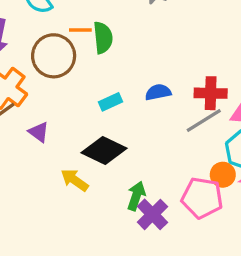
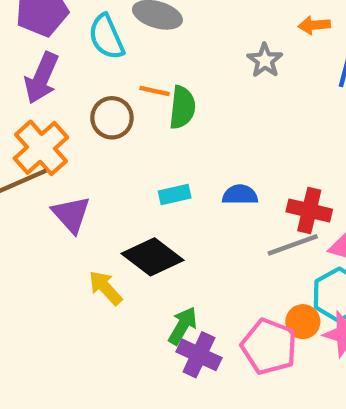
brown circle: (54, 56) -> (112, 118), size x0.7
purple triangle: (39, 132) -> (71, 214), size x1.4
purple cross: (152, 214) -> (199, 355), turned -32

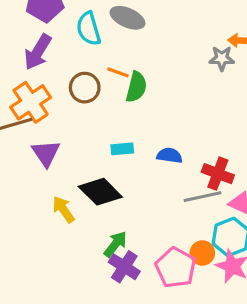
gray star: (265, 60) -> (222, 58), moved, turned 30

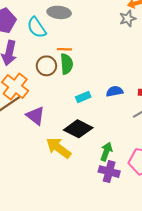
green semicircle: (136, 87) -> (67, 64), moved
yellow arrow: (63, 209) -> (58, 148), size x1.4
green arrow: (115, 244) -> (106, 152), moved

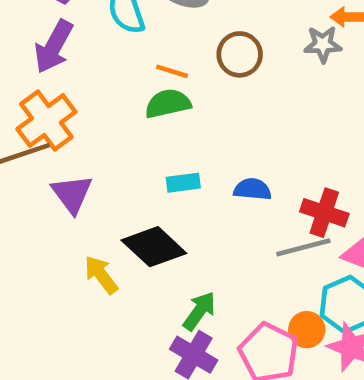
green semicircle: (67, 64) -> (168, 104), turned -114
brown circle: (46, 66) -> (240, 54), moved
yellow arrow: (58, 148) -> (101, 275), size x0.7

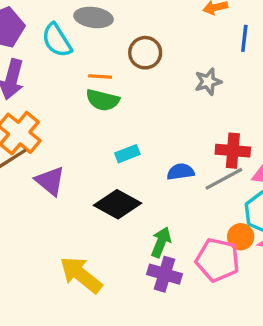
gray star: (323, 44) -> (208, 82), moved
green semicircle: (168, 104) -> (103, 100), turned -140
blue semicircle: (252, 189) -> (181, 172), moved
yellow arrow: (101, 275) -> (81, 275), moved, size x1.5

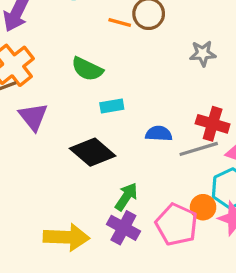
orange line: (100, 76) -> (120, 23), moved
green semicircle: (103, 100) -> (87, 69), moved
yellow arrow: (81, 275) -> (66, 237), moved, turned 132

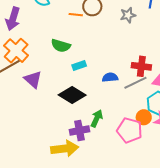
gray star: (203, 53) -> (128, 15), moved
purple cross: (123, 228) -> (79, 131), moved, turned -30

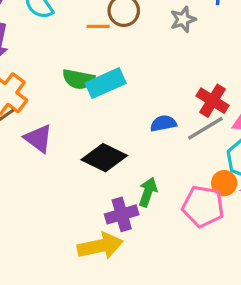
cyan rectangle: (79, 65) -> (106, 83), moved, size x1.6
red cross: (141, 66) -> (213, 101), turned 30

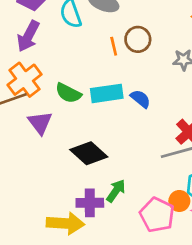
orange line: (98, 26) -> (114, 46), turned 60
green semicircle: (79, 79) -> (68, 93), moved
blue semicircle: (163, 123) -> (140, 99), moved, turned 35

